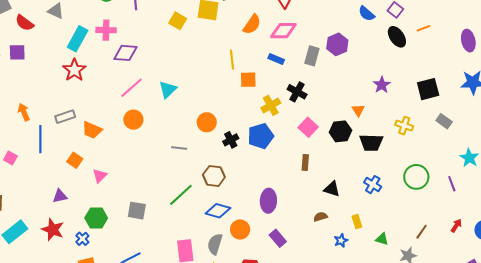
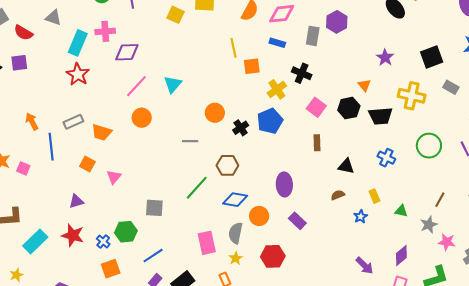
yellow cross: (404, 126) -> (412, 96), size x1.5
green hexagon: (96, 218) -> (126, 232), moved

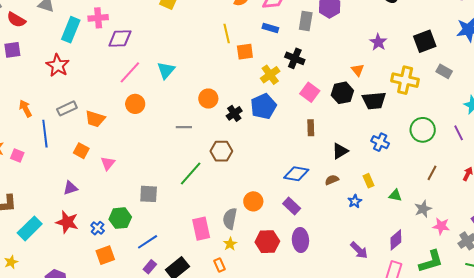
red star: (78, 74) -> (58, 65), moved
black triangle: (346, 166) -> (340, 151), turned -42
purple ellipse: (284, 184) -> (300, 240), moved
blue diamond: (235, 200) -> (296, 174), moved
brown line: (440, 200) -> (432, 173), moved

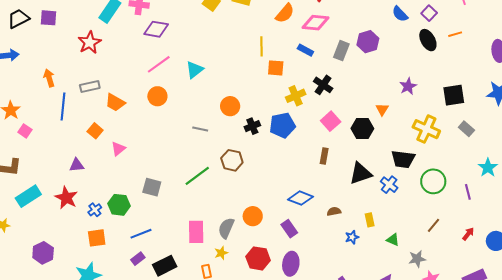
black trapezoid: (374, 101) -> (403, 159), moved
black triangle: (340, 151) -> (361, 173), moved, size x1.4
pink square: (17, 156) -> (25, 131), moved

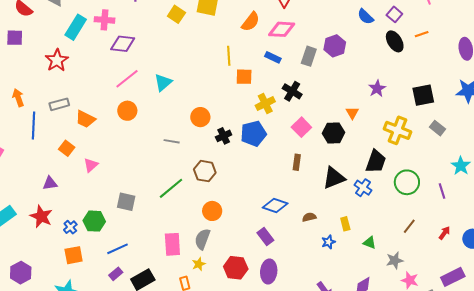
black trapezoid: (403, 159) -> (376, 162), turned -75
orange circle: (253, 216) -> (212, 211), moved

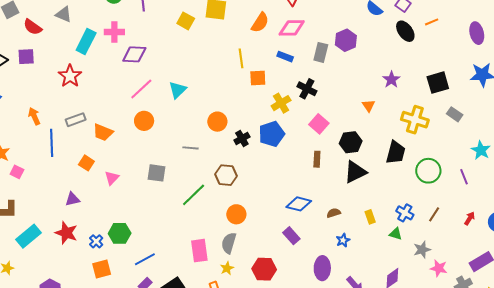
black hexagon: (334, 133) -> (351, 142), moved
blue cross: (363, 188) -> (405, 213), moved
gray square: (126, 202) -> (157, 173), moved
blue star: (328, 242) -> (343, 240), moved
purple ellipse: (269, 271) -> (322, 268), moved

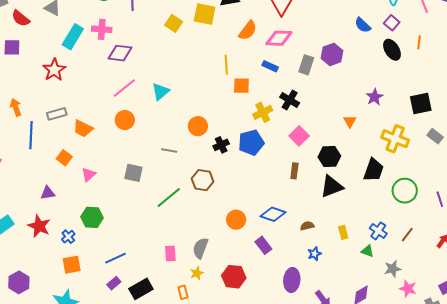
orange line: (432, 22) -> (419, 42), turned -64
orange circle: (236, 214) -> (236, 220), moved
green hexagon: (120, 233) -> (92, 217), moved
pink rectangle: (199, 251) -> (170, 253), size x0.7

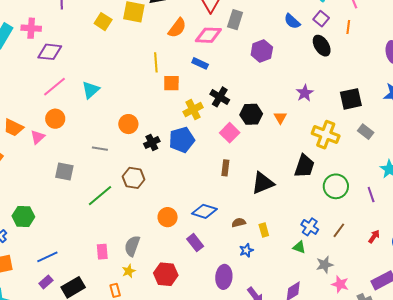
orange line: (419, 42) -> (348, 27), moved
gray rectangle: (306, 65) -> (235, 20), moved
black hexagon: (329, 157) -> (251, 114), moved
pink triangle: (88, 174) -> (38, 137), moved
yellow rectangle: (343, 232) -> (264, 230), moved

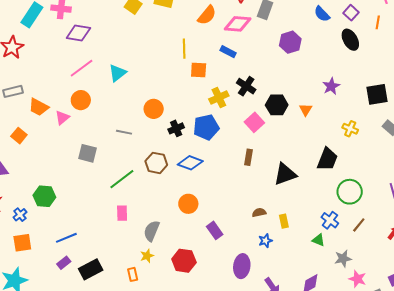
yellow cross: (326, 135) -> (350, 129), size x0.6
green circle: (336, 186) -> (350, 192), moved
blue diamond: (204, 211) -> (190, 163), moved
pink rectangle: (102, 252) -> (122, 213), moved

